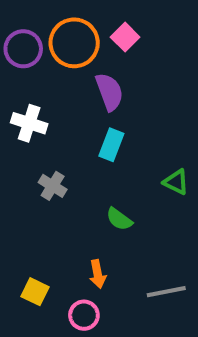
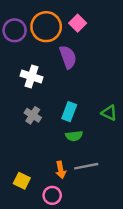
white cross: (29, 123) -> (32, 76), moved
cyan rectangle: (111, 145) -> (69, 112), moved
green semicircle: (119, 219) -> (74, 136), turned -42
gray line: (166, 292) -> (86, 166), moved

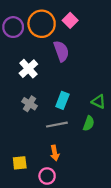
white cross: (32, 76) -> (28, 69), turned 30
green semicircle: (74, 136) -> (89, 123), moved, turned -64
gray line: (86, 166) -> (57, 125), moved
yellow square: (22, 181) -> (20, 163), turned -32

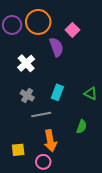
pink square: (70, 20) -> (72, 30), moved
green semicircle: (89, 123) -> (82, 127), moved
gray line: (57, 125) -> (41, 115), moved
orange arrow: (55, 153) -> (50, 141), size x1.5

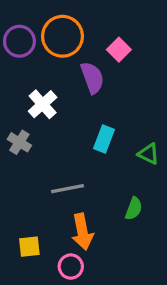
cyan rectangle: (57, 92) -> (104, 139), moved
gray cross: (27, 95) -> (19, 142), moved

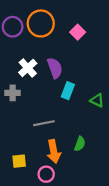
purple semicircle: (92, 78) -> (55, 68), moved
gray cross: (19, 142) -> (13, 93), turned -32
green semicircle: (134, 209) -> (80, 144), moved

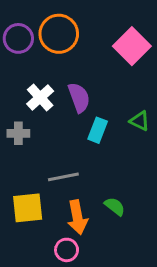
pink square: (78, 32) -> (132, 46), moved, size x1.6
green triangle: (97, 100) -> (140, 121), moved
green semicircle: (80, 144) -> (115, 206), turned -72
yellow square: (19, 161) -> (28, 208), moved, size x1.5

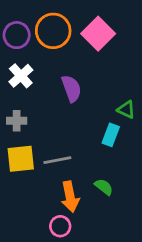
pink square: (132, 46) -> (98, 34), moved
white cross: (40, 98) -> (21, 76), moved
cyan rectangle: (98, 130) -> (111, 135), moved
yellow square: (28, 208) -> (21, 159), moved

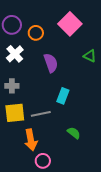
orange circle: (53, 31) -> (36, 33), moved, size x0.6
green triangle: (126, 110) -> (90, 56), moved
cyan rectangle: (111, 135) -> (63, 96), moved
orange arrow: (70, 197) -> (31, 140), moved

